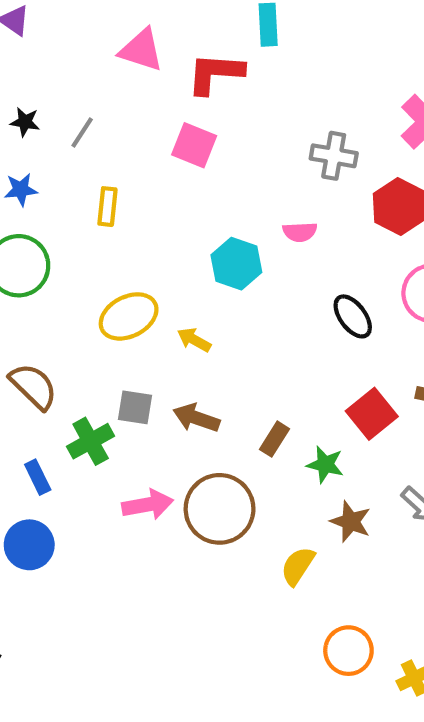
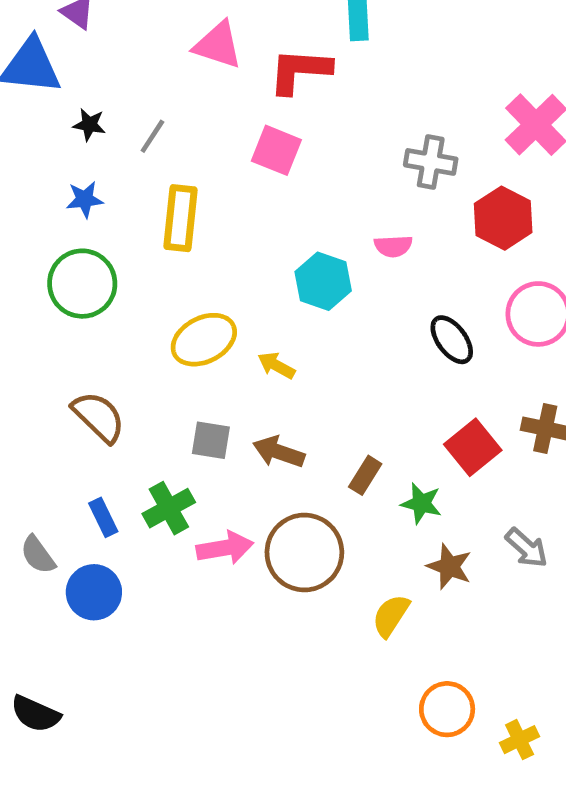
yellow rectangle: (107, 207) -> (180, 218), size x1.5
green cross: (91, 441) -> (169, 508), moved

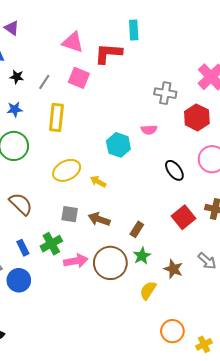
pink square: (276, 150) -> (79, 78), moved
green star: (421, 503) -> (142, 256), moved, turned 30

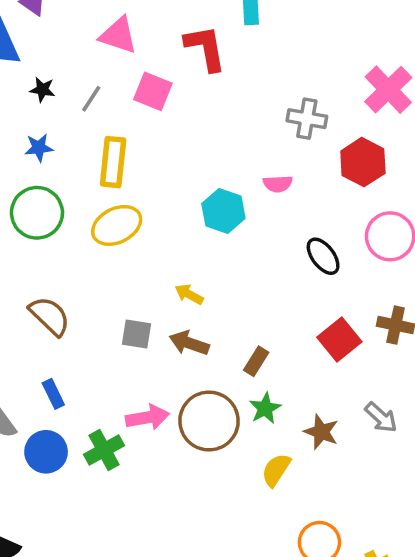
pink triangle: (73, 42) -> (118, 35), moved
red L-shape: (108, 53) -> (205, 48), turned 76
yellow ellipse: (67, 170) -> (117, 225), moved
yellow arrow: (98, 182) -> (189, 294), moved
green cross: (51, 244) -> (104, 450), moved

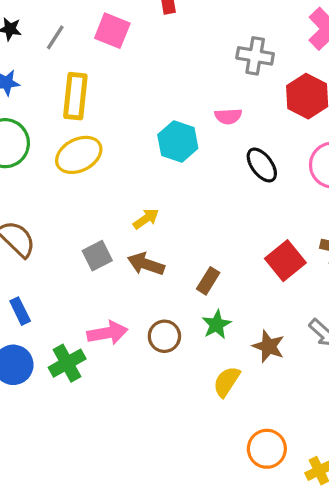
black ellipse: (323, 256) -> (262, 165), moved
yellow arrow: (189, 294) -> (146, 219), turned 116
gray square: (137, 334) -> (97, 256), turned -36
brown circle: (209, 421) -> (164, 336), size x0.6

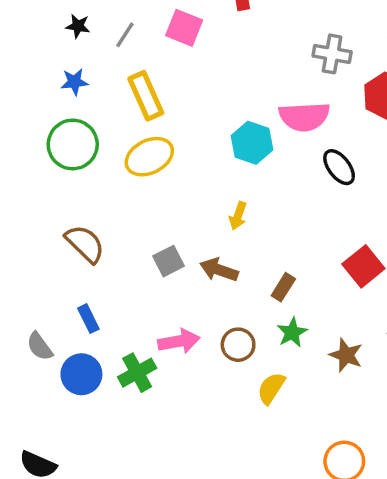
yellow rectangle: (75, 96) -> (146, 96), turned -30
pink semicircle: (228, 116) -> (304, 117), size x1.8
yellow arrow: (146, 219) -> (238, 216), moved, turned 144
yellow semicircle: (227, 382) -> (271, 388), moved

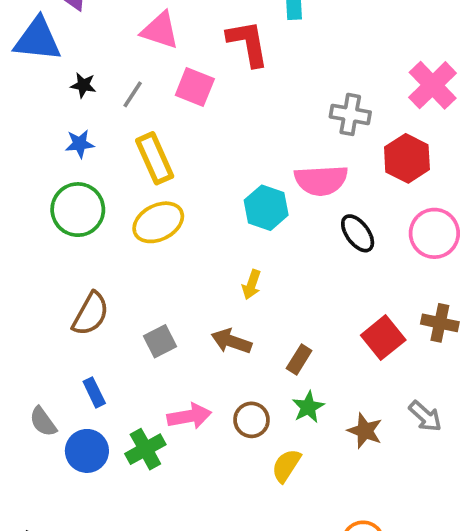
brown semicircle: (85, 244) -> (91, 314), turned 75
gray square: (168, 261) -> (160, 341), moved

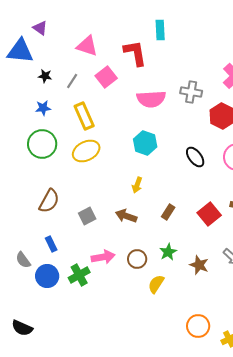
pink square: (195, 87) -> (106, 77), turned 30
pink semicircle: (321, 180) -> (151, 99), moved
brown rectangle: (299, 360) -> (168, 212), moved

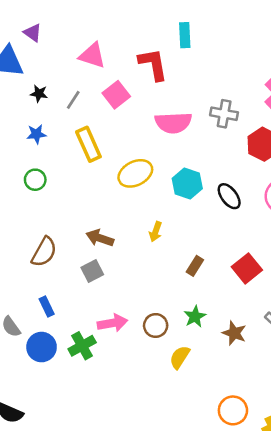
cyan hexagon: (145, 143) -> (187, 184), moved
green circle: (42, 144) -> (35, 180), size x0.6
yellow ellipse: (86, 151) -> (135, 173), moved
brown arrow: (126, 216) -> (100, 238), moved

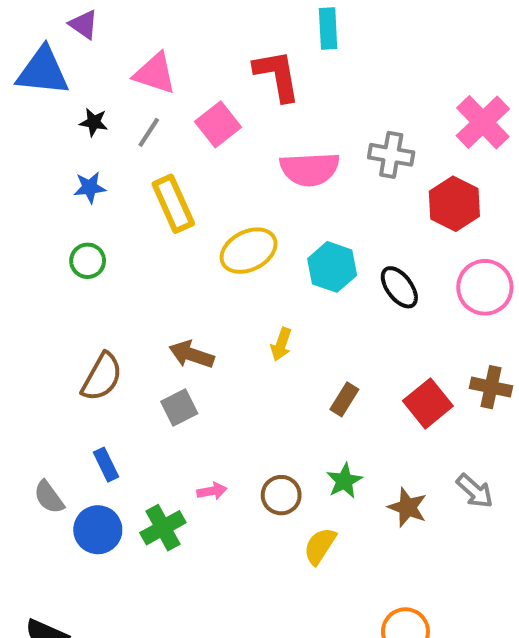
pink triangle: (92, 55) -> (155, 73), moved
pink arrow: (113, 323) -> (212, 491), size x0.6

